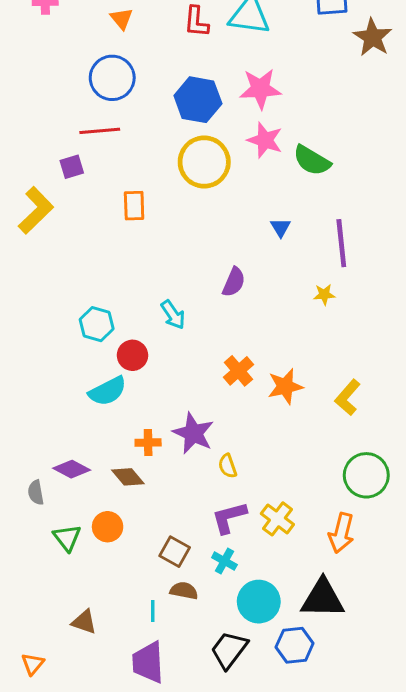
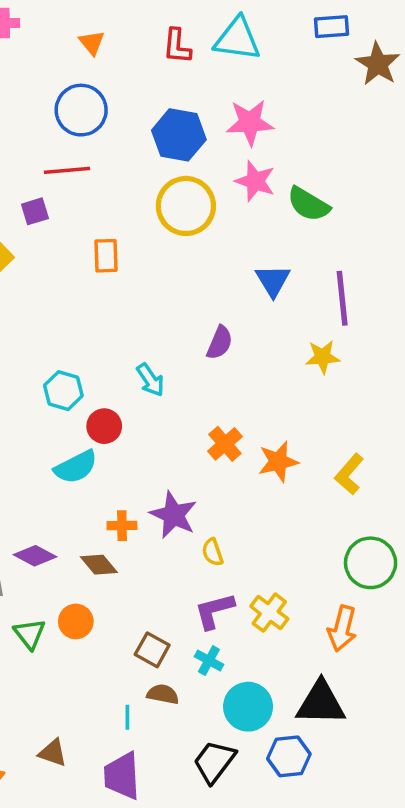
blue triangle: (281, 227) -> (273, 281), size x1.5
yellow star: (324, 295) -> (323, 357), size x1.4
brown triangle: (84, 622) -> (53, 753), moved

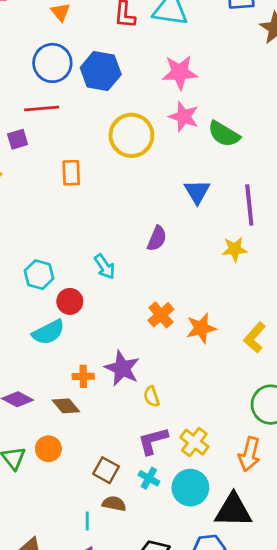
blue hexagon: (179, 135) -> (101, 71), moved
cyan circle: (248, 707) -> (190, 488), moved

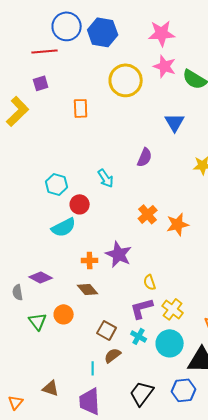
red line: (42, 109) -> (45, 51), moved
yellow semicircle: (152, 397) -> (150, 282), moved
brown diamond: (66, 406) -> (88, 289), moved
brown semicircle: (114, 504) -> (113, 355), turned -48

